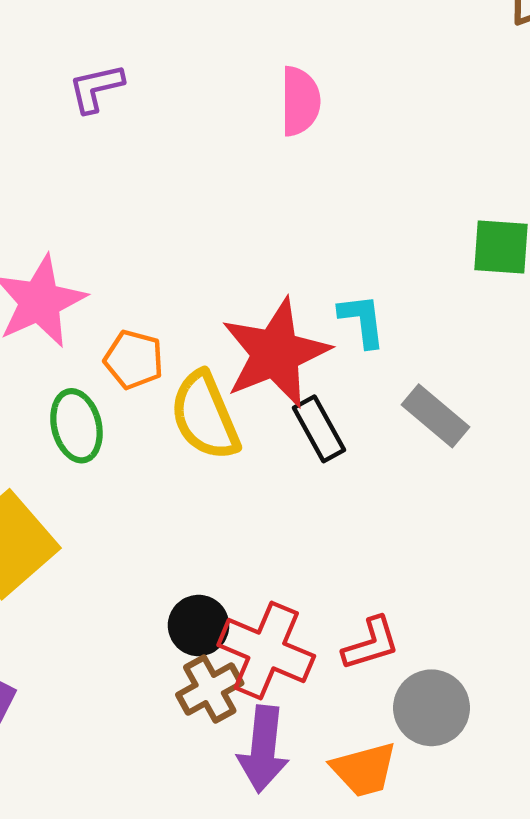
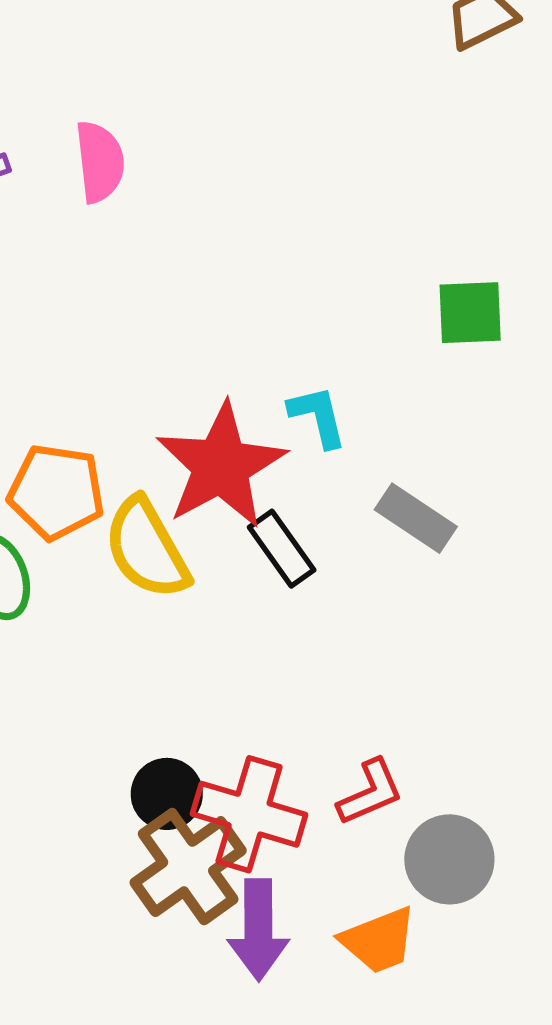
pink semicircle: (300, 101) -> (100, 162), moved
orange pentagon: (134, 360) -> (56, 492), size x1.4
brown cross: (210, 689) -> (188, 867), size x1.5

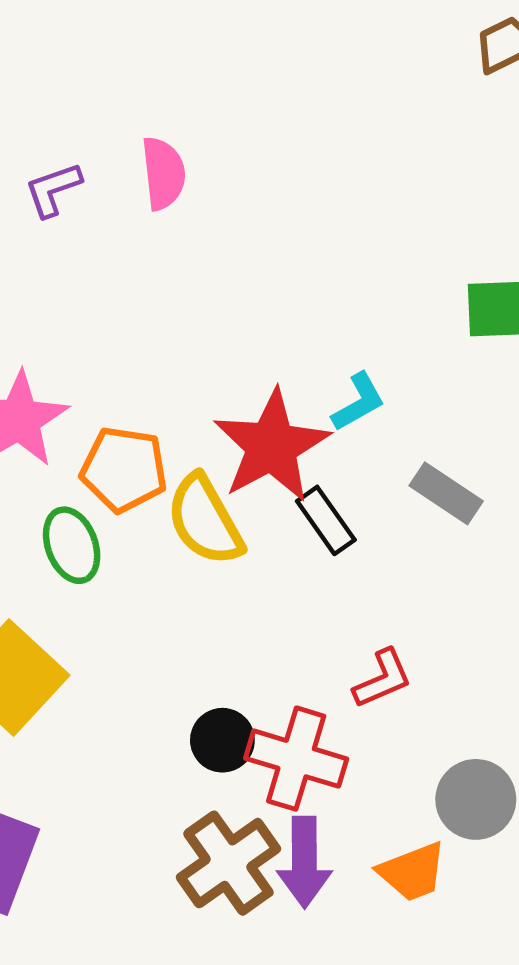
cyan L-shape: (318, 416) -> (358, 402), turned 74
red L-shape: (370, 792) -> (382, 679), moved
brown cross: (188, 867) -> (228, 863), moved

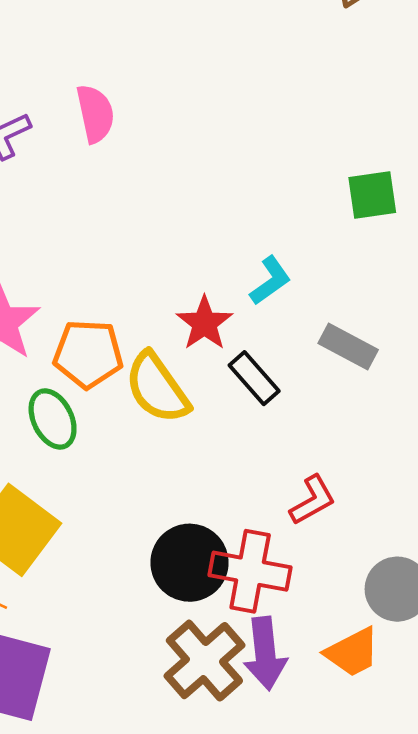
red star: (272, 446) -> (204, 323), size x0.6
black circle: (222, 740) -> (189, 563), size x1.5

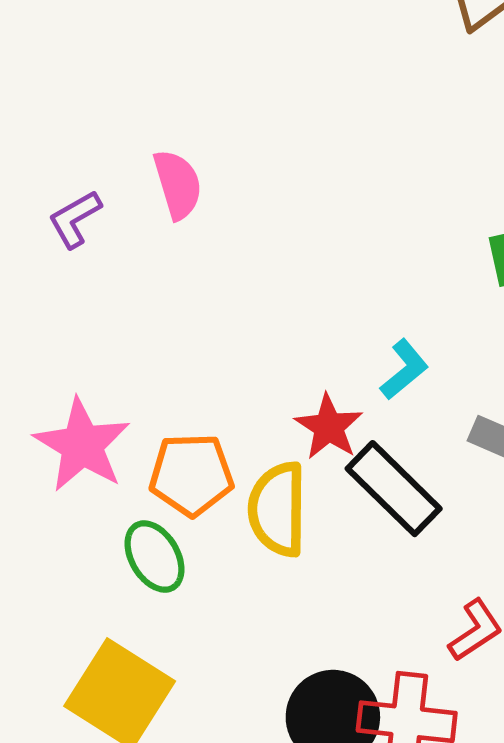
black rectangle: (254, 378) -> (394, 489), size x1.5
yellow semicircle: (157, 388) -> (278, 509), turned 40

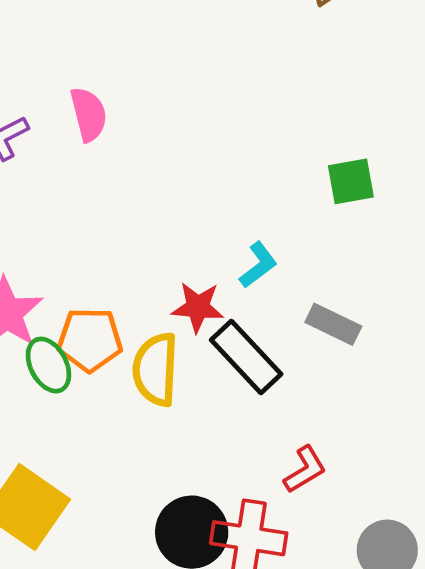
red star: (329, 427) -> (198, 307), turned -30
green ellipse: (155, 557) -> (48, 365), moved

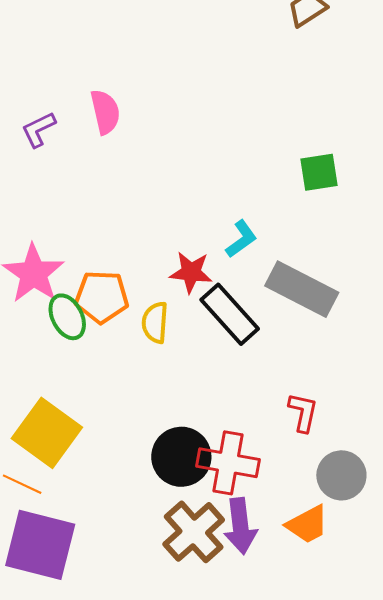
gray rectangle: (333, 324) -> (302, 289), size x1.6
yellow semicircle: (156, 369) -> (155, 322), size x0.7
red L-shape: (305, 470) -> (303, 412), moved, turned -48

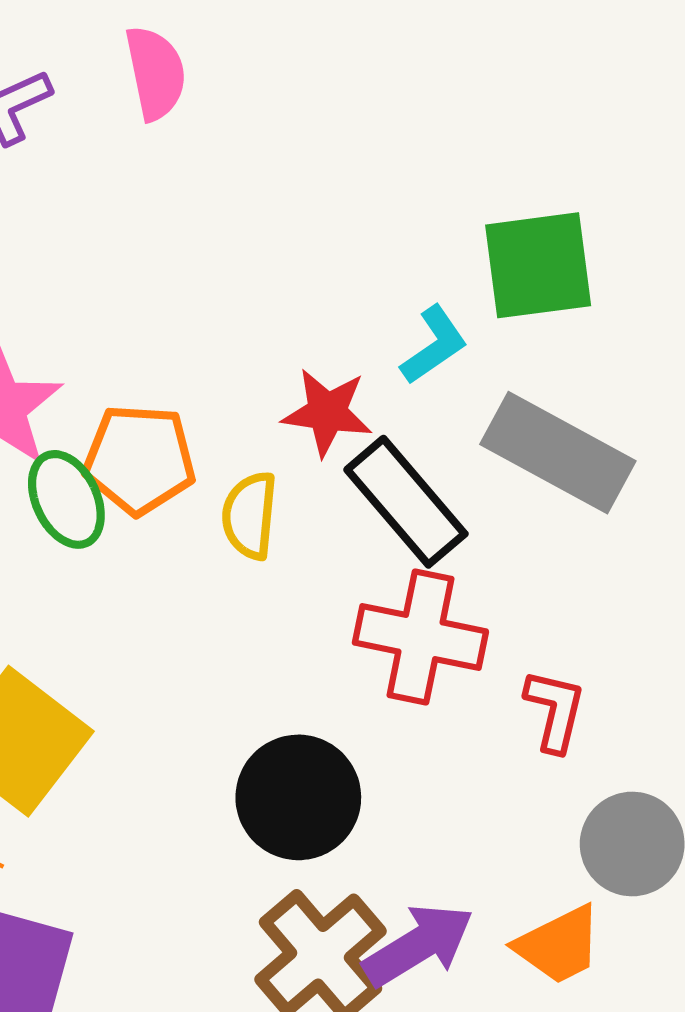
green square: (319, 172) -> (538, 265), moved, size x1.4
red cross: (228, 463) -> (420, 637), moved
purple arrow: (240, 526) -> (418, 945), turned -116

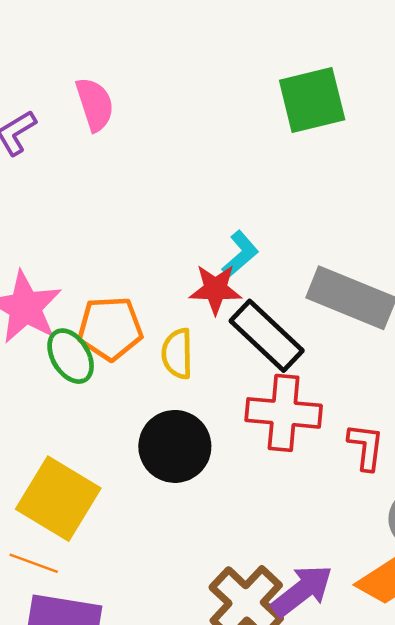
green square: (538, 265) -> (312, 100), moved
cyan L-shape: (434, 345) -> (240, 254), moved
black circle: (298, 797) -> (175, 446), moved

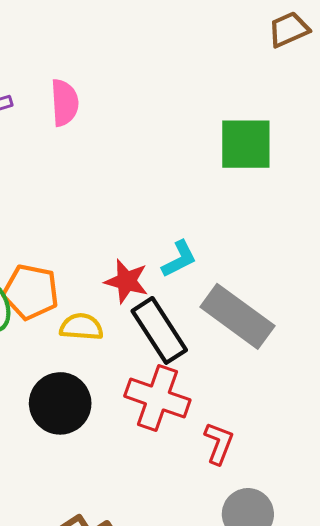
cyan L-shape: (240, 254) -> (179, 259), moved
yellow semicircle: (177, 354) -> (81, 327), turned 81

